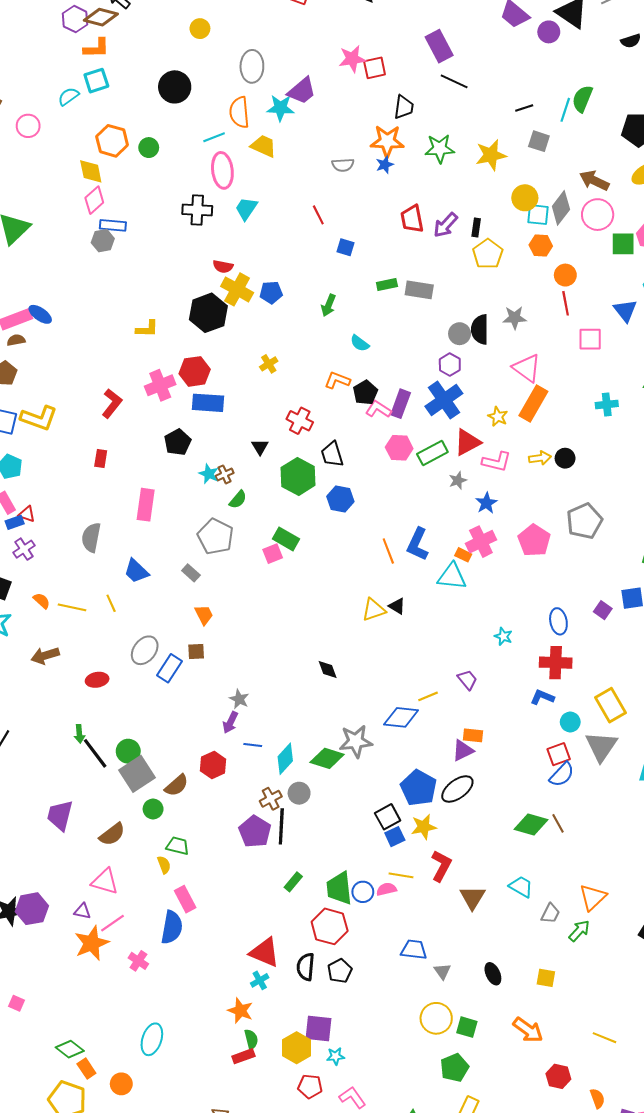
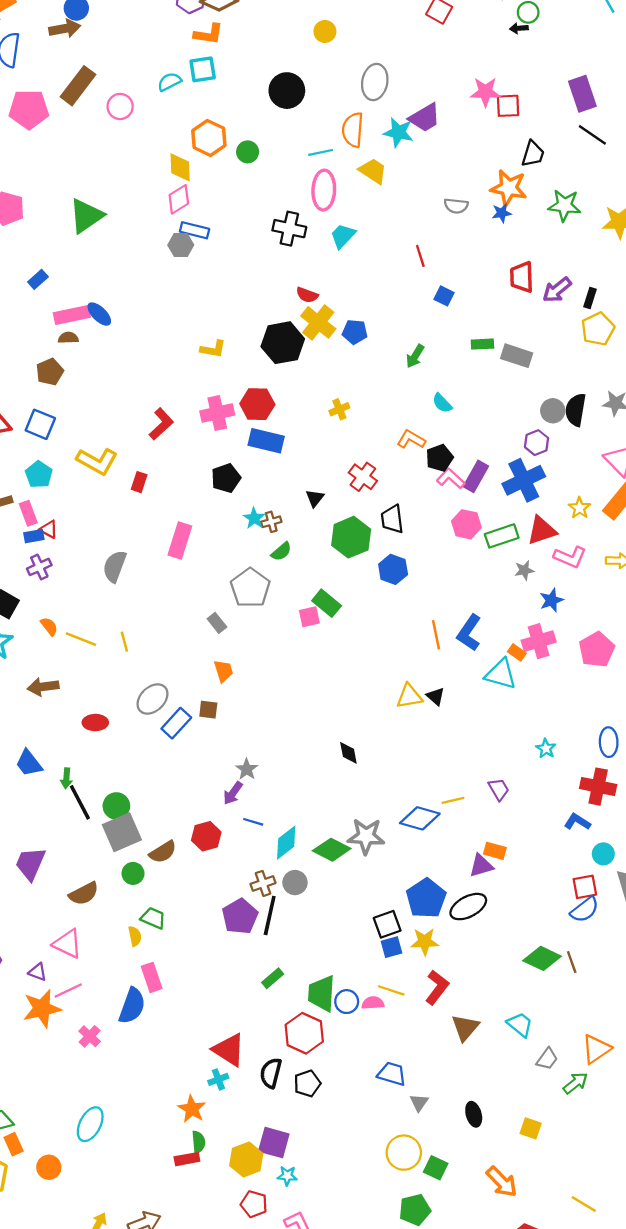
yellow L-shape: (39, 418) -> (97, 461), moved
blue trapezoid: (136, 571) -> (29, 763), moved

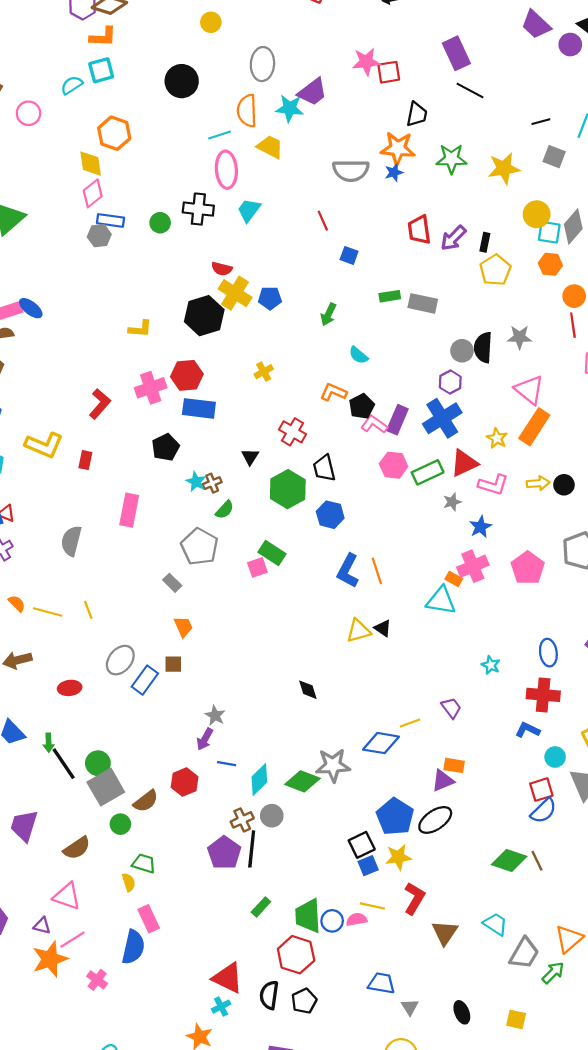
green circle: (248, 152) -> (160, 223), moved
gray semicircle: (456, 206) -> (351, 171), size x1.6
blue L-shape: (469, 633) -> (348, 571), moved
gray trapezoid: (547, 1059) -> (524, 953), size x1.5

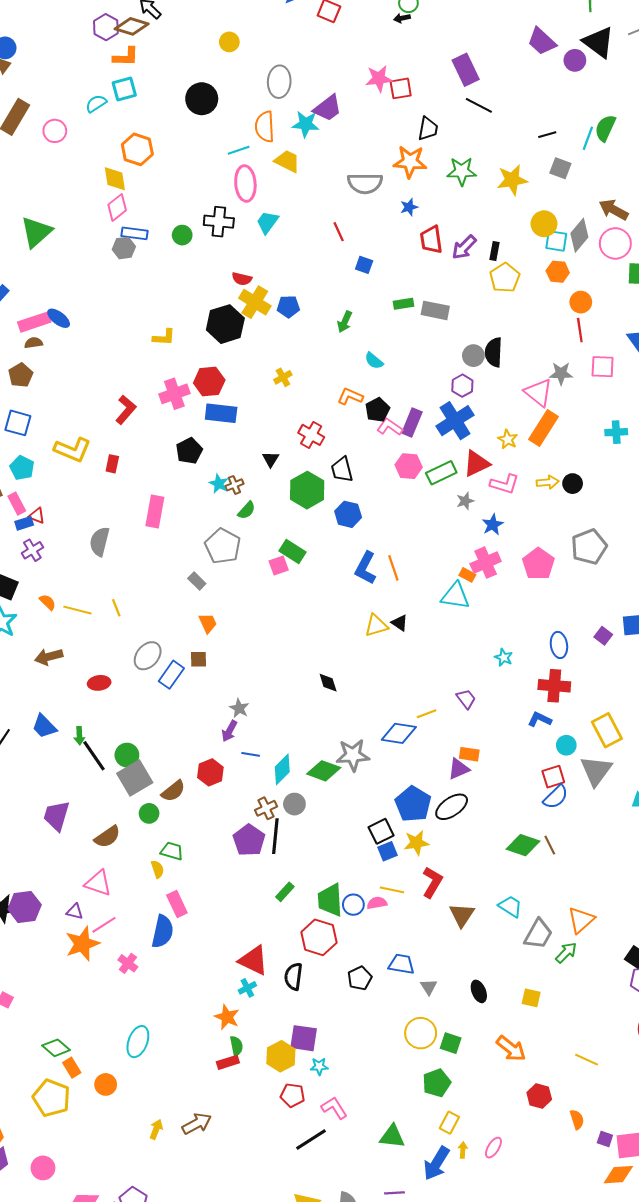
blue star: (394, 172) -> (409, 207), moved
gray star: (520, 337) -> (561, 373), moved
black pentagon: (304, 1001) -> (360, 978), moved

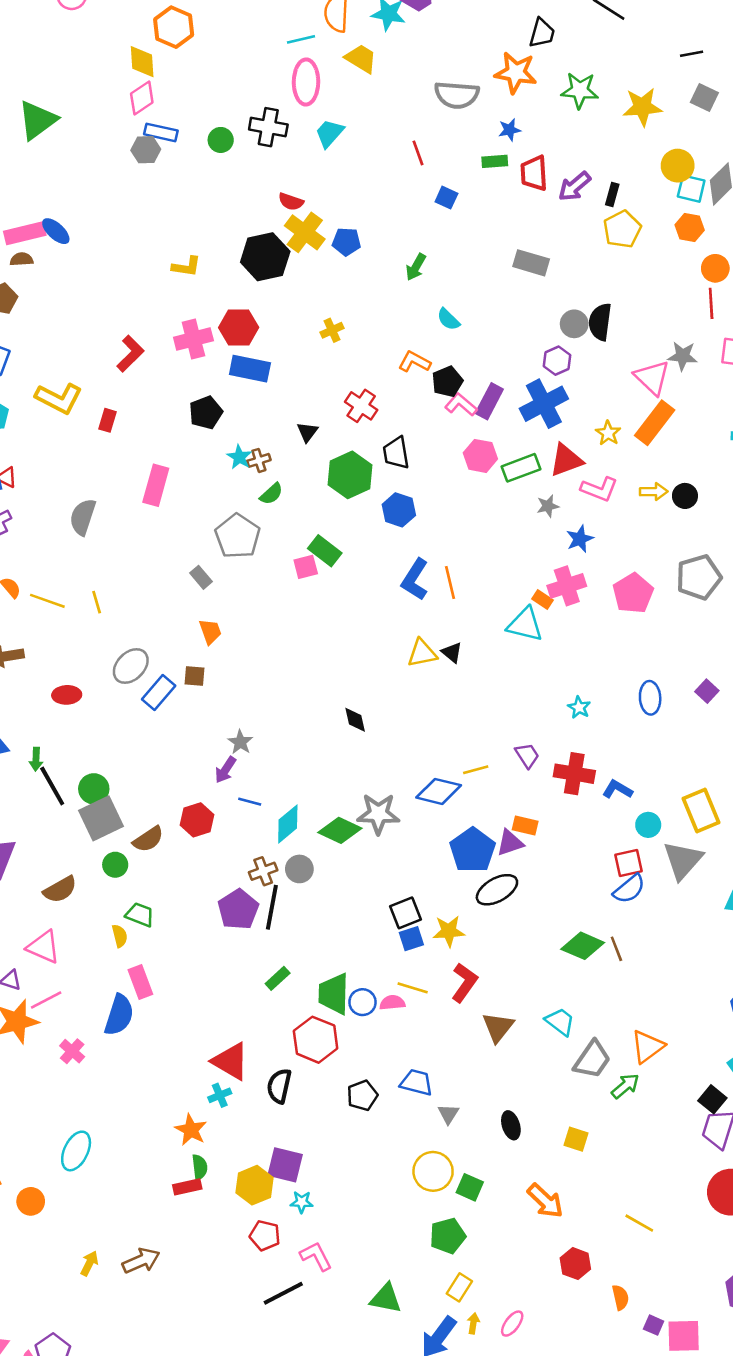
green rectangle: (404, 304) -> (495, 161), moved
red cross: (554, 686) -> (574, 774), moved
blue pentagon: (413, 804) -> (473, 850), moved

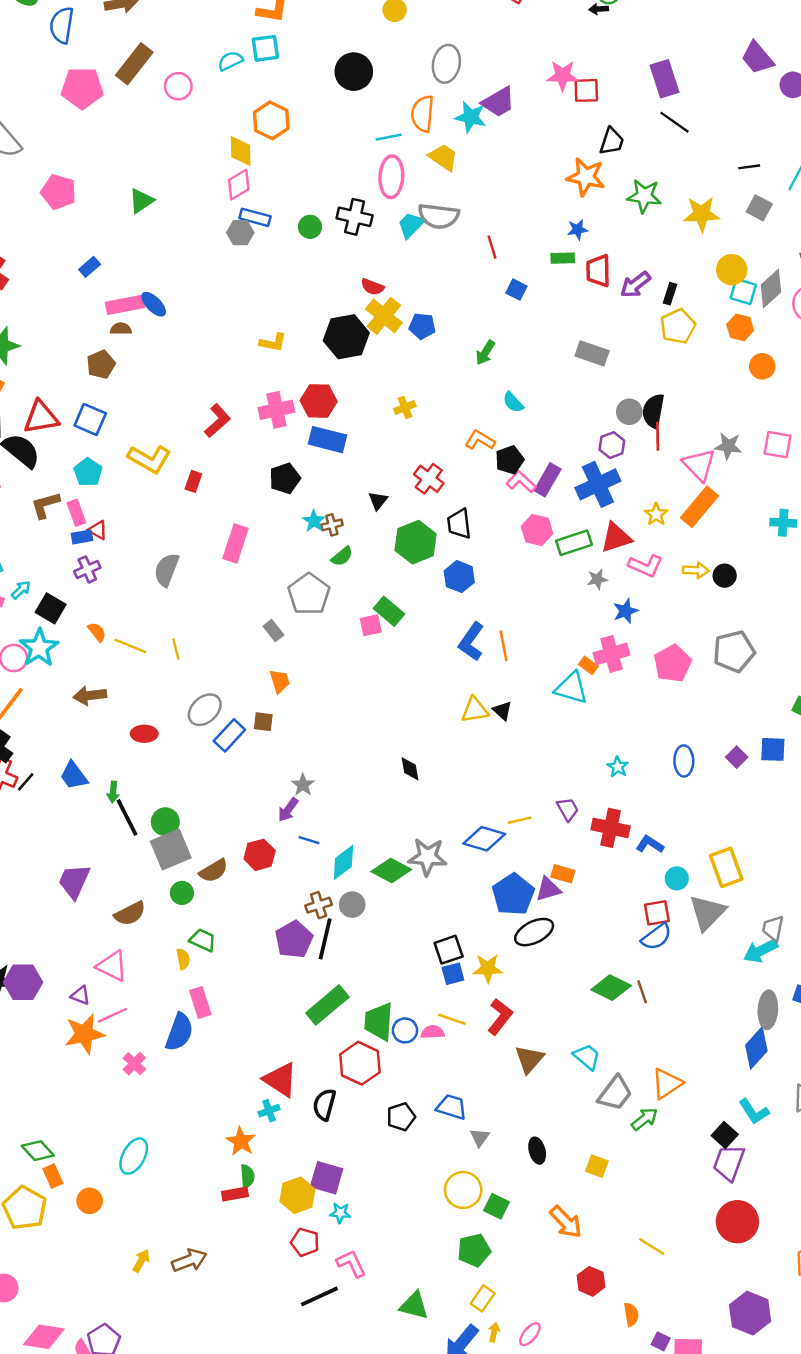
gray semicircle: (457, 95) -> (439, 216), moved
green triangle: (37, 120) -> (141, 201), size x0.7
red line: (711, 303) -> (658, 436), moved
green rectangle: (278, 978) -> (327, 1005), size x1.8

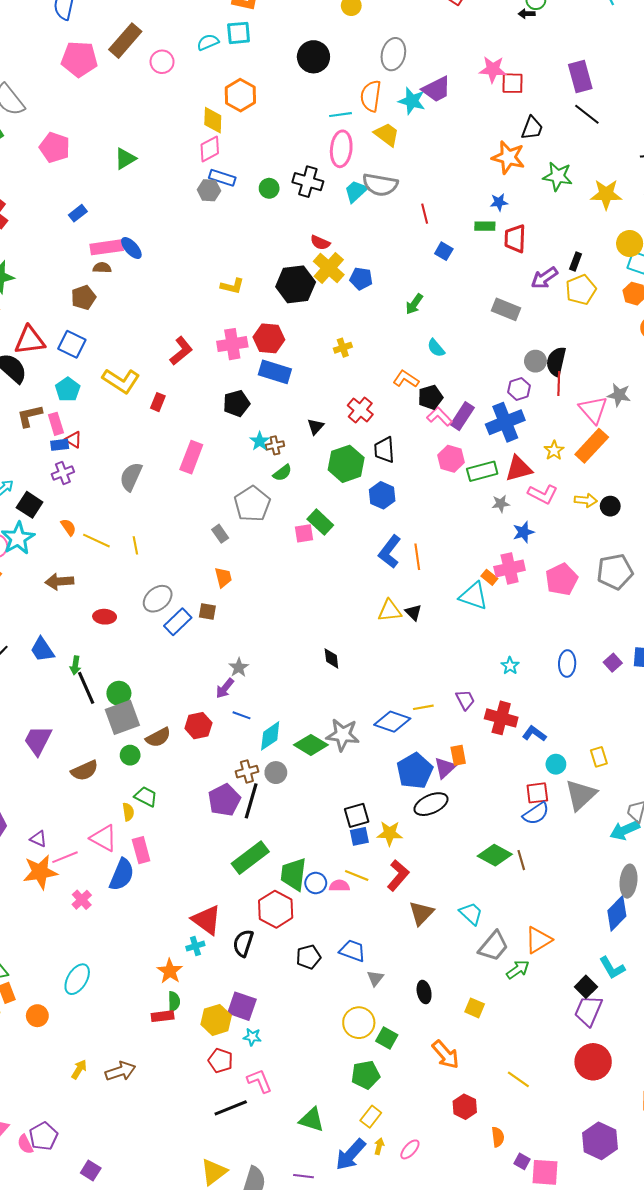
purple arrow: (635, 285) -> (544, 278), moved
yellow rectangle: (726, 867) -> (599, 757), size x0.6
orange rectangle: (563, 874) -> (458, 755), turned 60
purple triangle: (548, 889) -> (445, 768), turned -30
pink triangle: (112, 966) -> (104, 838), moved

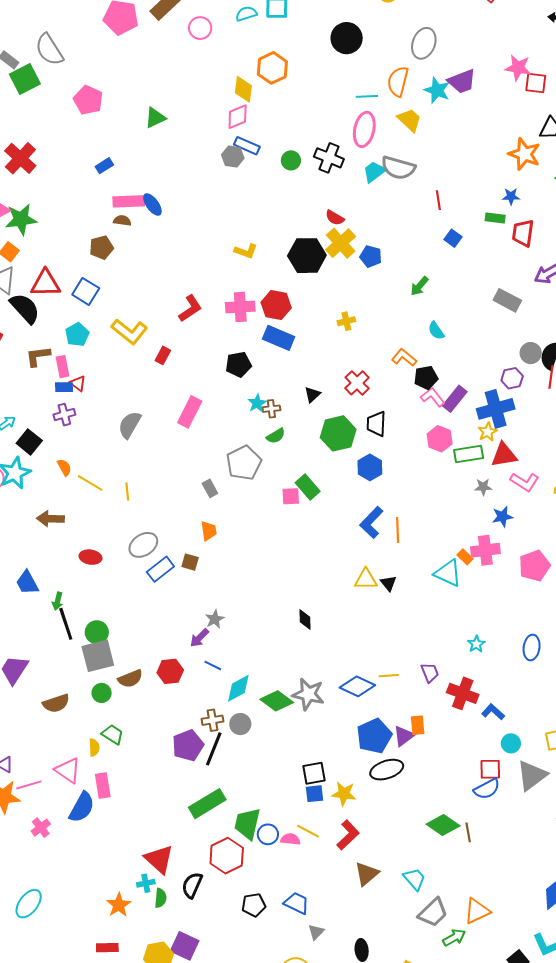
yellow star: (554, 450) -> (488, 432), moved
green semicircle: (174, 1001) -> (160, 898), moved

